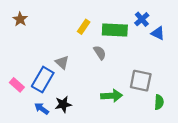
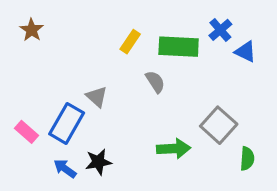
gray square: (141, 81) -> (219, 125), turned 30

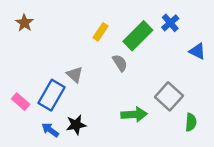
green rectangle: (179, 47) -> (138, 36), turned -48
blue triangle: (245, 52) -> (197, 51), moved

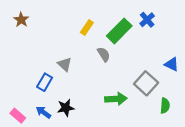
blue triangle: (197, 51) -> (172, 64), moved
blue rectangle: (52, 95) -> (45, 82), size x0.7
pink rectangle: (21, 102) -> (18, 116), moved

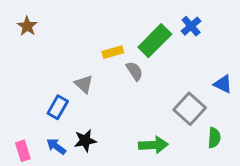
yellow rectangle: (87, 28) -> (113, 52), moved, turned 40
green arrow: (116, 99) -> (153, 145), moved
pink rectangle: (18, 116) -> (23, 151), turned 32

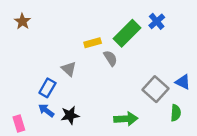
blue triangle: (223, 84) -> (183, 82), moved
blue arrow: (56, 146) -> (46, 110), moved

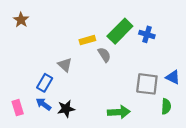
blue cross: (157, 21) -> (147, 34), moved, turned -32
gray square: (156, 89) -> (147, 84), turned -35
pink rectangle: (19, 124) -> (18, 108), moved

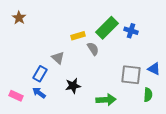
pink rectangle: (18, 108) -> (16, 96), turned -48
black star: (66, 109) -> (73, 86), moved

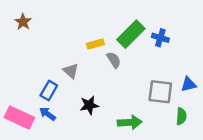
blue triangle: (154, 69) -> (189, 84), turned -40
pink rectangle: (16, 96) -> (19, 118), size x1.6

